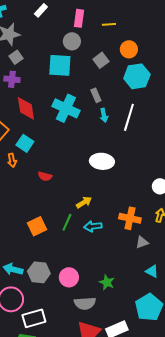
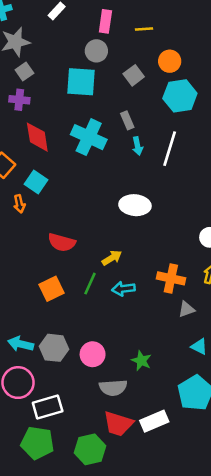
red semicircle: (45, 176) -> (62, 242), moved, size x1.5

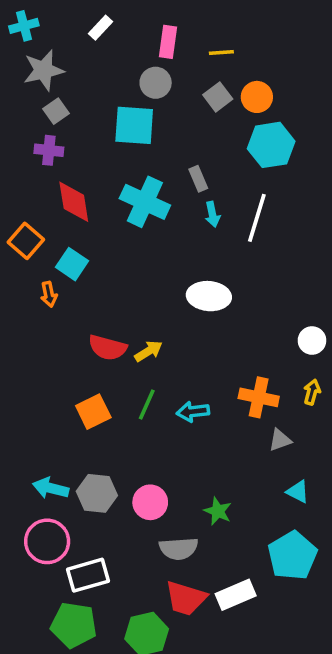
gray square: (134, 75) -> (218, 97), moved
yellow arrow: (112, 258) -> (148, 351), moved

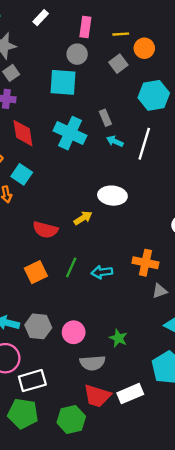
orange circle: (257, 97) -> (144, 48), moved
cyan arrow: (212, 214) -> (115, 141), turned 126
yellow arrow: (148, 351) -> (83, 218), moved

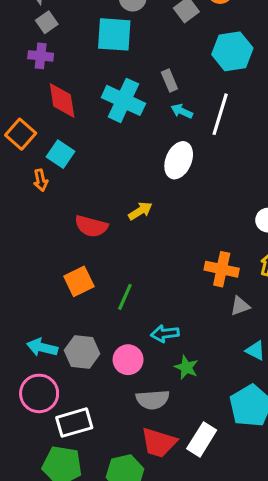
white ellipse: (112, 196) -> (179, 160), moved, turned -72
green line: (71, 267) -> (125, 297), moved
cyan arrow: (102, 272) -> (165, 334), moved
white rectangle: (130, 394) -> (202, 439), turned -35

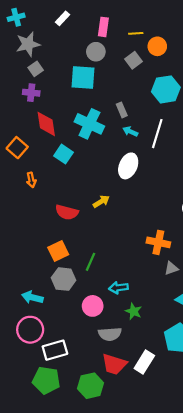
cyan square: (61, 154) -> (64, 154), moved
gray hexagon: (82, 352) -> (64, 279), moved

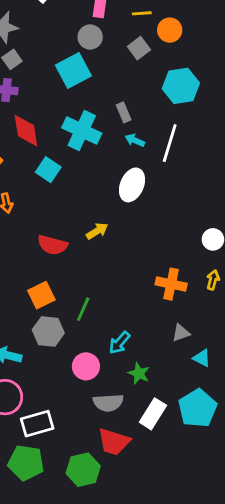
cyan square: (83, 78) -> (73, 71), turned -32
gray triangle: (171, 268) -> (181, 333), moved
cyan arrow: (118, 288) -> (119, 343), turned -42
white rectangle: (144, 362) -> (153, 414), moved

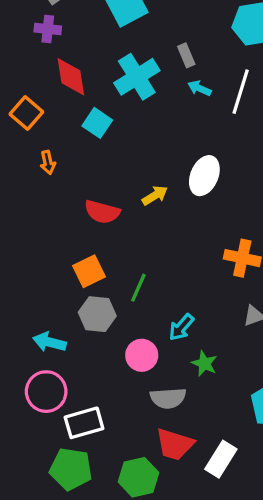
cyan cross: (82, 131) -> (137, 77), turned 33
white ellipse: (132, 185) -> (204, 176), moved
white rectangle: (153, 414) -> (221, 459), moved

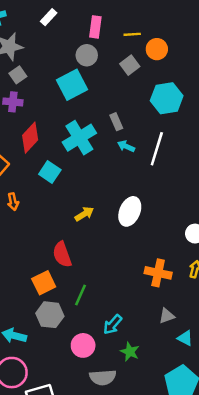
red diamond: (71, 77) -> (30, 138), turned 52
yellow arrow: (155, 195) -> (84, 214), moved
red semicircle: (102, 212) -> (62, 254), moved, turned 55

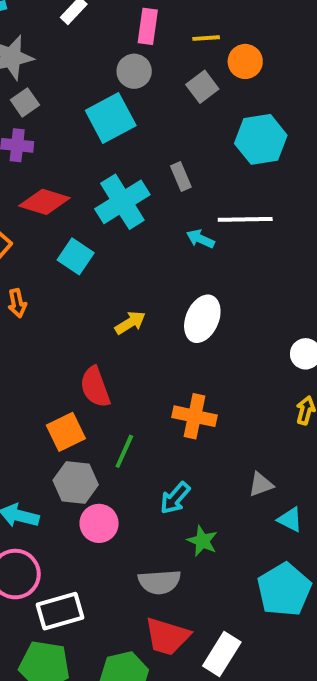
red diamond: (30, 138) -> (44, 202), turned 64
cyan arrow: (126, 146) -> (200, 239), moved
white line: (157, 149) -> (245, 219), turned 72
orange cross: (158, 273) -> (195, 416), moved
pink circle: (83, 345) -> (99, 523), moved

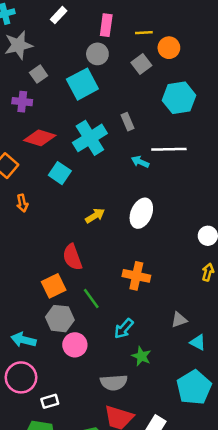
gray square: (25, 102) -> (39, 74), moved
green line: (124, 451) -> (91, 298), turned -60
white rectangle: (60, 611) -> (50, 401), size x0.6

